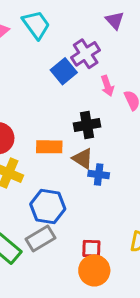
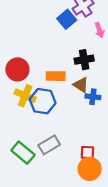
blue hexagon: (48, 206) -> (43, 101), moved

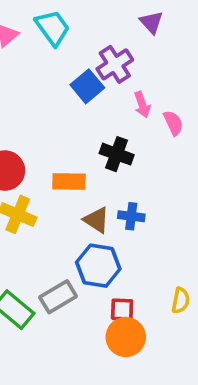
black cross: (84, 60) -> (117, 154), turned 30
brown triangle: (81, 85) -> (96, 220), moved
blue hexagon: (43, 101) -> (98, 266), moved

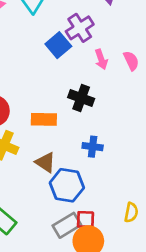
pink semicircle: (173, 123) -> (131, 61), moved
brown triangle: (96, 220) -> (45, 162), moved
gray rectangle: (58, 297) -> (67, 225), moved

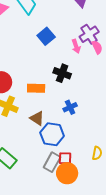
purple cross: (80, 28) -> (89, 34), moved
blue cross: (93, 147) -> (70, 107), turned -32
gray rectangle: (67, 225) -> (52, 162), turned -30

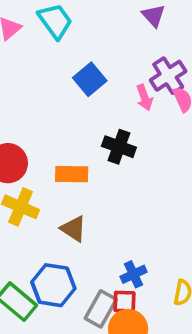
blue cross: (70, 107) -> (134, 274), moved
blue hexagon: (52, 134) -> (53, 285), moved

